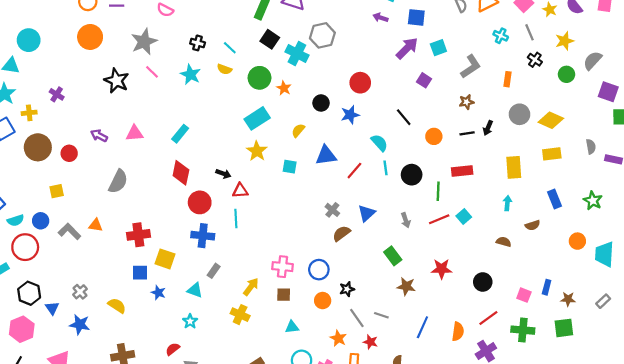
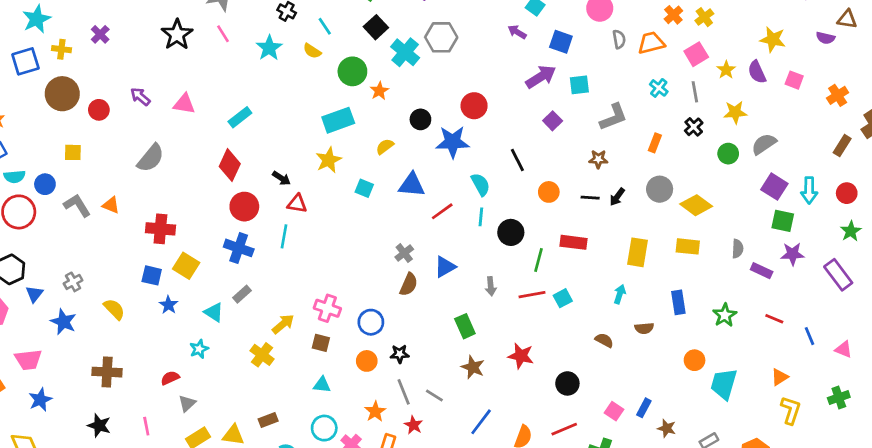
blue star: (350, 115) -> (453, 142), size x1.4
brown semicircle: (341, 233) -> (409, 284), turned 138

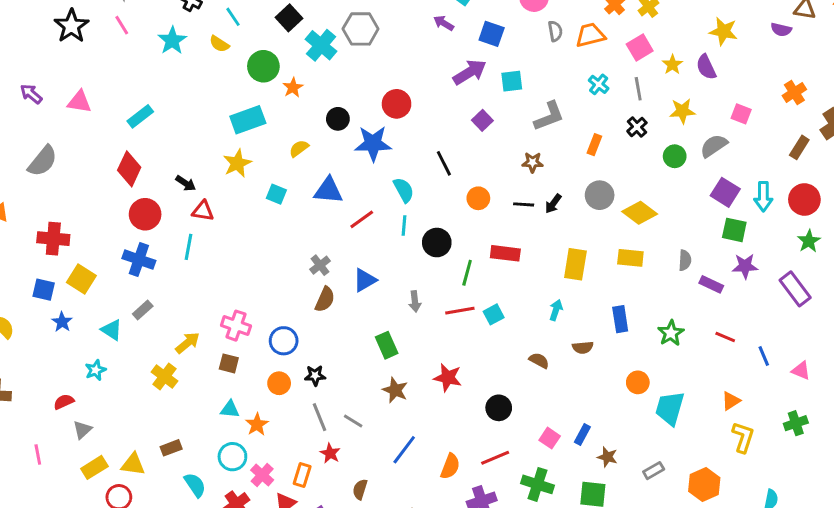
pink square: (794, 80) -> (741, 114), moved
red circle: (847, 193) -> (804, 199), size x1.4
orange star: (375, 411) -> (257, 424), moved

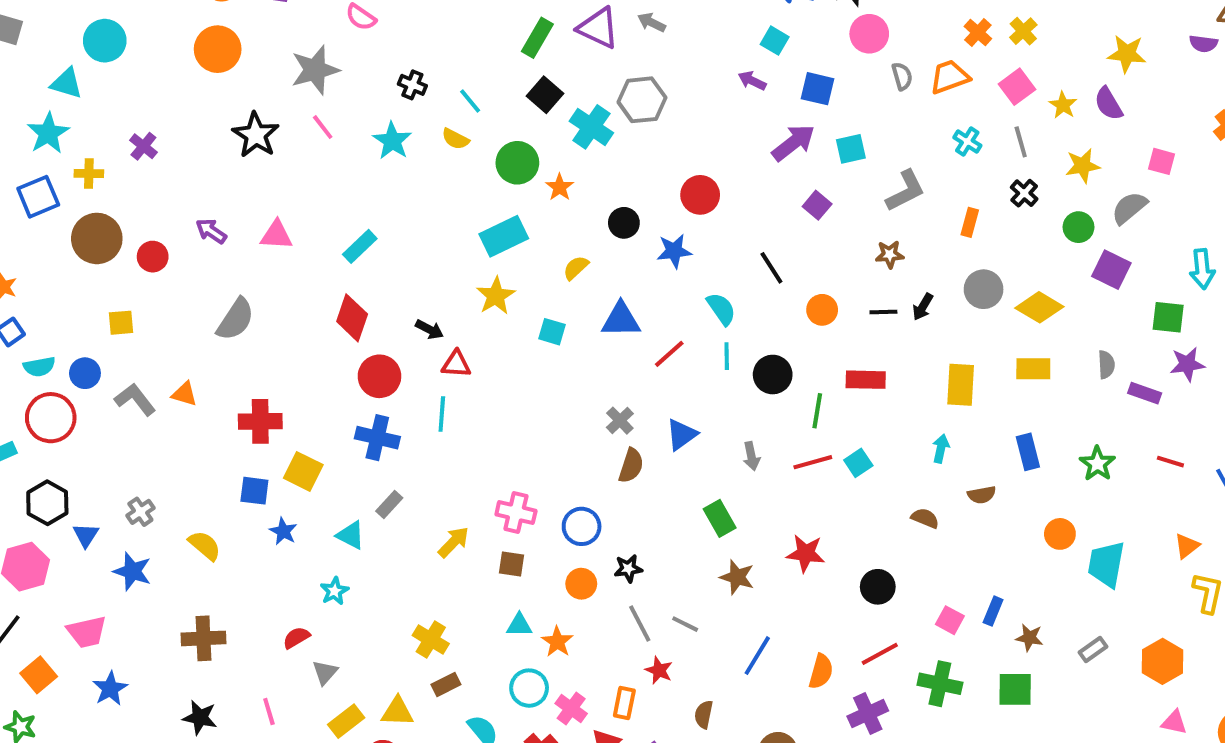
blue star: (373, 143) -> (674, 251), size x0.7
purple square: (725, 192) -> (1111, 270), moved
yellow cross: (164, 376) -> (431, 640), moved

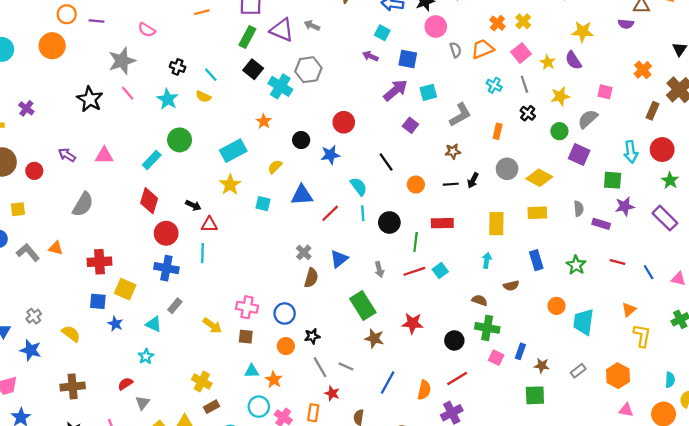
orange circle: (218, 49) -> (52, 46), moved
green circle: (517, 163) -> (180, 140), moved
green rectangle: (720, 518) -> (363, 306), size x1.4
yellow arrow: (454, 542) -> (212, 326), turned 84
green cross: (940, 684) -> (487, 328), moved

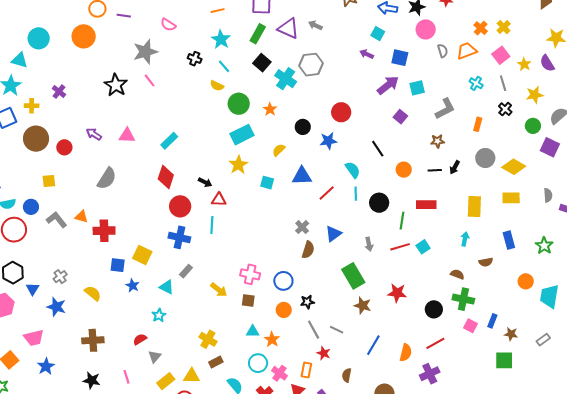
cyan star: (168, 99) -> (221, 39), moved
green circle: (180, 140) -> (239, 104), moved
red cross: (100, 262) -> (104, 231), moved

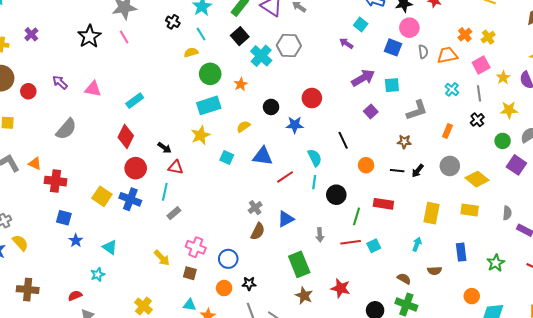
blue square: (400, 58) -> (393, 47), moved
yellow semicircle: (217, 86) -> (191, 52), turned 128
yellow square: (142, 255) -> (102, 196), moved
gray rectangle: (186, 271) -> (174, 213), moved
yellow semicircle: (93, 293) -> (20, 243), moved

